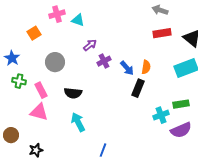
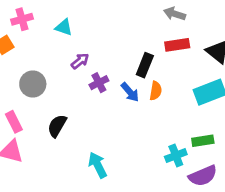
pink cross: (57, 14) -> (22, 19), moved
black rectangle: (138, 88) -> (145, 65), moved
black semicircle: (73, 93) -> (57, 126), turned 114
cyan arrow: (78, 122) -> (98, 165), moved

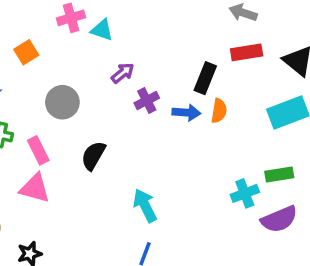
pink cross: (22, 19) -> (71, 18), moved
blue arrow: (130, 92) -> (186, 113), turned -45

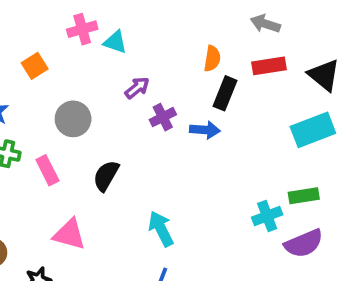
orange semicircle: (219, 111) -> (212, 58), moved
pink triangle: (35, 188) -> (69, 234), moved

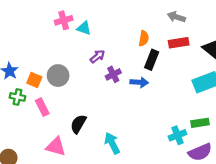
orange square: (35, 66) -> (34, 80), moved, turned -35
black semicircle: (106, 176) -> (78, 124), moved

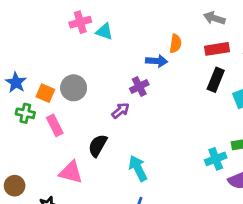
purple arrow: (97, 56) -> (120, 111), moved
black rectangle: (152, 60) -> (216, 80), moved
blue arrow: (139, 82) -> (157, 61), moved

